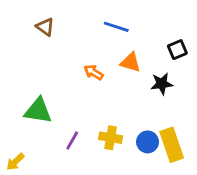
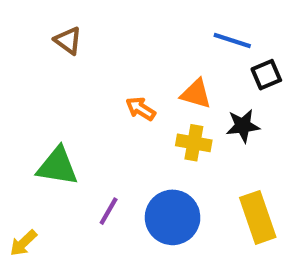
blue line: (116, 27) -> (232, 41), moved
yellow cross: (111, 138) -> (194, 143), moved
blue circle: (148, 142) -> (173, 217), moved, size x1.6

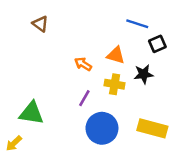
green triangle: (57, 166) -> (31, 113), moved
purple line: (109, 211) -> (84, 98), moved
yellow rectangle: (258, 217) -> (152, 128), turned -56

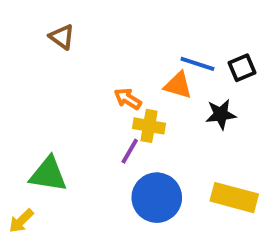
blue line: (137, 24) -> (197, 64), moved
yellow cross: (115, 84) -> (149, 126), moved

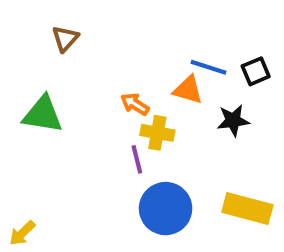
brown triangle: (62, 37) -> (65, 39), turned 36
purple line: (130, 151) -> (137, 159), turned -44
green triangle: (48, 174) -> (43, 114), moved

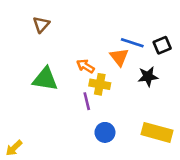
orange triangle: (188, 90) -> (119, 57), turned 36
green triangle: (43, 114) -> (45, 79), moved
blue circle: (166, 209) -> (105, 132), size x0.6

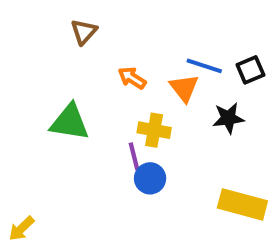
brown triangle: (41, 24) -> (84, 32), moved
orange arrow: (85, 66) -> (132, 78), moved
blue circle: (105, 132) -> (150, 178), moved

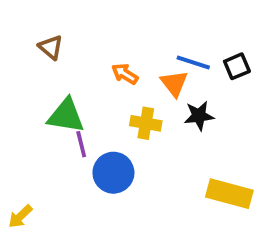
brown triangle: (84, 32) -> (51, 47), moved, turned -32
black star: (228, 118) -> (199, 116), moved
purple line: (134, 156) -> (81, 144), moved
blue circle: (150, 178) -> (113, 173), moved, size x1.4

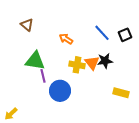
blue line: (193, 62) -> (102, 33), turned 30
orange triangle: (174, 83) -> (92, 63), moved
yellow rectangle: (229, 194) -> (121, 93), moved, size x0.7

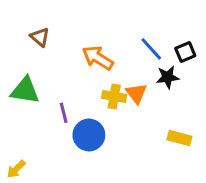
orange arrow: (66, 39) -> (98, 58), size x1.5
green triangle: (35, 61) -> (25, 90), moved
black star: (105, 61) -> (168, 77), moved

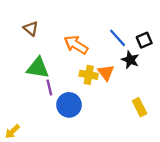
black star: (168, 77) -> (130, 60), turned 30
green triangle: (25, 90) -> (38, 68), moved
yellow rectangle: (179, 138) -> (140, 107), turned 48

